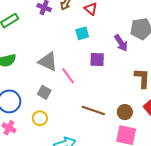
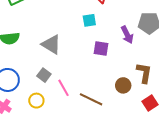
pink line: (68, 76) -> (63, 88), moved
brown circle: (125, 112) -> (123, 85), moved

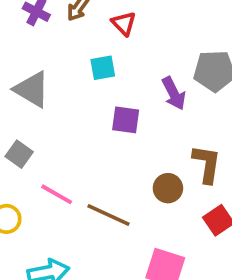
gray triangle: (51, 45) -> (32, 89), moved
gray square: (44, 75) -> (19, 154), moved
pink line: (63, 88) -> (57, 194), turned -30

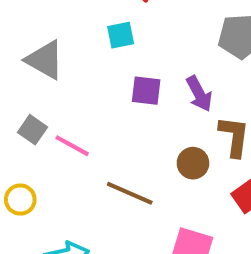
purple arrow: (174, 93) -> (199, 94), moved
pink line: (57, 194) -> (72, 146), moved

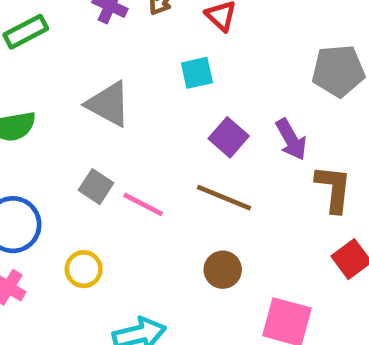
purple square: (146, 91) -> (229, 137), turned 36
brown circle: (193, 163) -> (223, 270), moved
brown line: (130, 193) -> (224, 198), moved

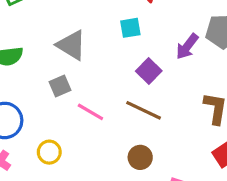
purple arrow: (291, 139) -> (187, 47), moved, turned 64
gray square: (96, 187) -> (60, 86), moved, turned 30

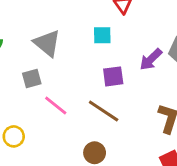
purple square: (149, 71) -> (113, 76), turned 30

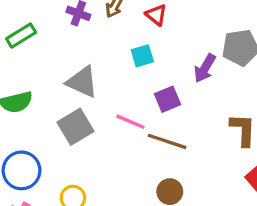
gray square: (32, 79) -> (76, 127), size x1.5
pink line: (56, 106) -> (130, 122), moved

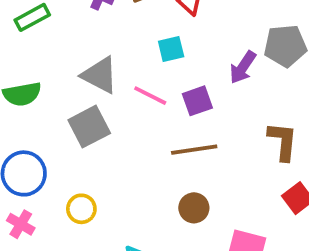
pink line: (130, 122) -> (150, 96), moved
brown line: (167, 141) -> (194, 150), turned -30

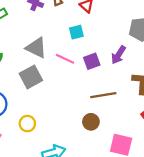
purple arrow: (243, 67) -> (119, 55), moved
brown line: (194, 150) -> (103, 95), moved

